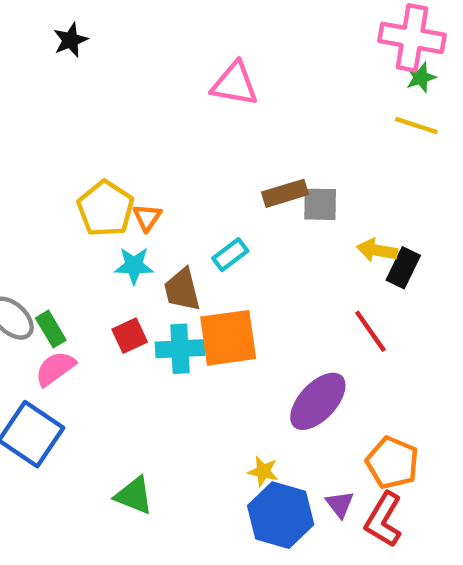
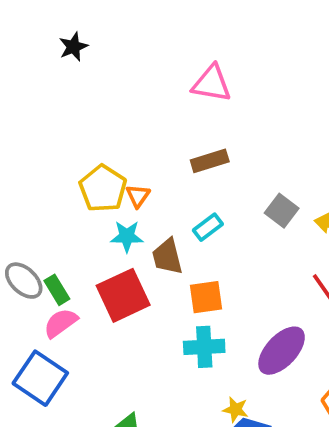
brown rectangle: (285, 193) -> (210, 161), moved
gray square: (320, 204) -> (282, 211), moved, turned 36
red square: (130, 336) -> (123, 295), size x1.8
orange square: (228, 338) -> (206, 297), size x0.7
cyan cross: (180, 349) -> (204, 347), moved

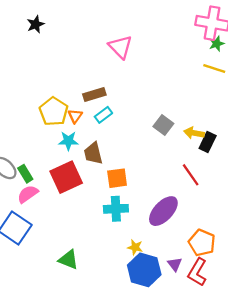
pink triangle: (212, 84) -> (120, 47), turned 35
brown rectangle: (210, 161) -> (94, 94), moved
cyan rectangle: (208, 227) -> (103, 115), moved

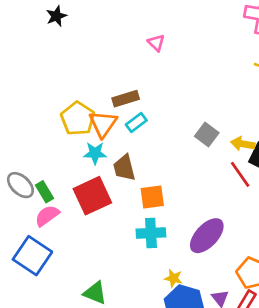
pink triangle: (120, 47) -> (156, 43), size x0.6
orange triangle: (75, 116) -> (103, 124), size x1.6
red line: (191, 175) -> (240, 174), moved

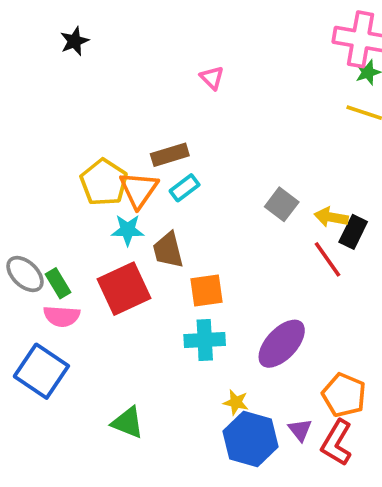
pink semicircle: (47, 216) -> (62, 316), turned -140

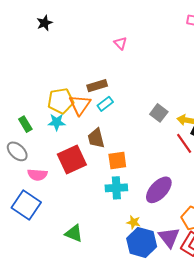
yellow pentagon: (104, 182) -> (61, 101), turned 30
cyan star: (128, 230) -> (57, 122), moved
green rectangle: (58, 283) -> (25, 124), moved
purple triangle: (300, 430) -> (169, 237), size x1.6

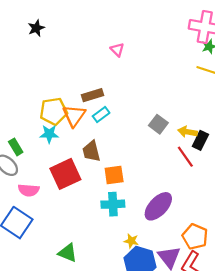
green rectangle: (25, 124) -> (16, 147), moved

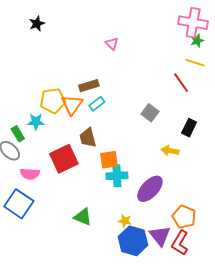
yellow arrow: (187, 132) -> (170, 151), moved
cyan star: (49, 134) -> (36, 122), moved
red line: (185, 157) -> (181, 83), moved
cyan cross: (113, 204) -> (117, 176), moved
green triangle: (68, 253) -> (83, 217), moved

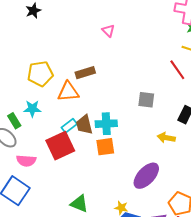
yellow pentagon: (53, 101) -> (40, 74), moved
cyan rectangle: (97, 104) -> (69, 126), moved
orange triangle: (72, 105) -> (68, 92), turned 50
gray square: (150, 113) -> (146, 100), turned -30
cyan cross: (117, 176) -> (106, 124), moved

